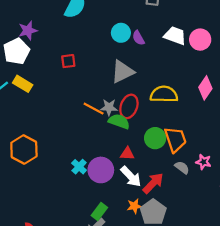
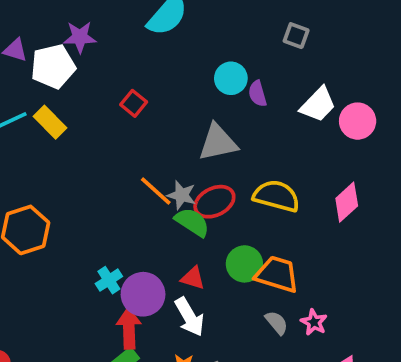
white trapezoid: (175, 36) -> (318, 105), turned 100
red square: (68, 61) -> (134, 103), turned 32
red ellipse: (129, 106) -> (214, 202), turned 30
orange trapezoid: (175, 139) -> (277, 274), turned -68
red arrow: (153, 183) -> (129, 328), moved, turned -60

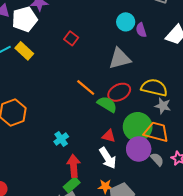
gray star: (182, 195) -> (163, 106), moved
green circle: (244, 264) -> (138, 127), size x1.4
purple circle: (143, 294) -> (139, 149), moved

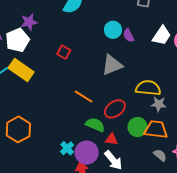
yellow rectangle: (24, 51) -> (21, 70), size x1.4
red ellipse: (119, 92) -> (115, 109), moved
green semicircle: (107, 104) -> (95, 125), moved
green circle: (138, 127) -> (138, 127), size x0.7
purple circle: (139, 149) -> (87, 153), moved

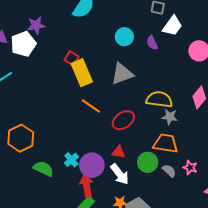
purple semicircle: (129, 35) -> (152, 43), moved
white trapezoid: (162, 36) -> (172, 26), moved
yellow rectangle: (21, 70) -> (82, 73), moved, turned 30
green semicircle: (95, 125) -> (43, 169), moved
green circle: (138, 127) -> (148, 162), moved

